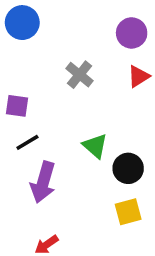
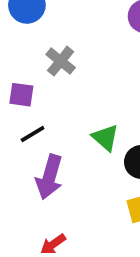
gray cross: (80, 75) -> (61, 61), moved

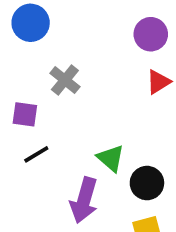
purple arrow: (49, 177) -> (84, 200), moved

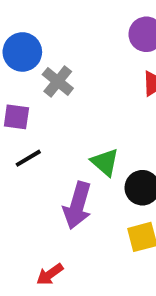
blue circle: (31, 23) -> (22, 52), moved

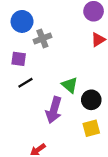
gray cross: (58, 81) -> (42, 38), turned 30

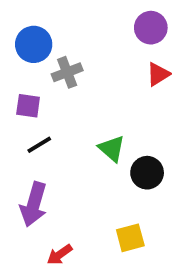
purple arrow: (54, 110) -> (34, 204), moved
yellow square: (91, 128) -> (130, 238), moved

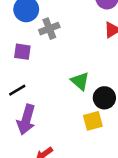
black line: (39, 145) -> (17, 90), moved
yellow square: (130, 238) -> (93, 121), moved

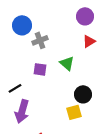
purple square: (22, 52) -> (40, 69), moved
green triangle: (80, 81) -> (67, 63), moved

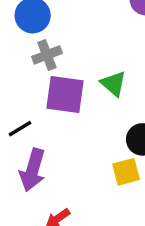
gray cross: (40, 40) -> (47, 55), moved
purple square: (40, 69) -> (65, 94), size x1.6

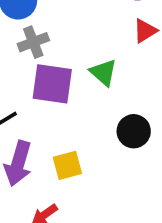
yellow square: (126, 172) -> (67, 165), moved

